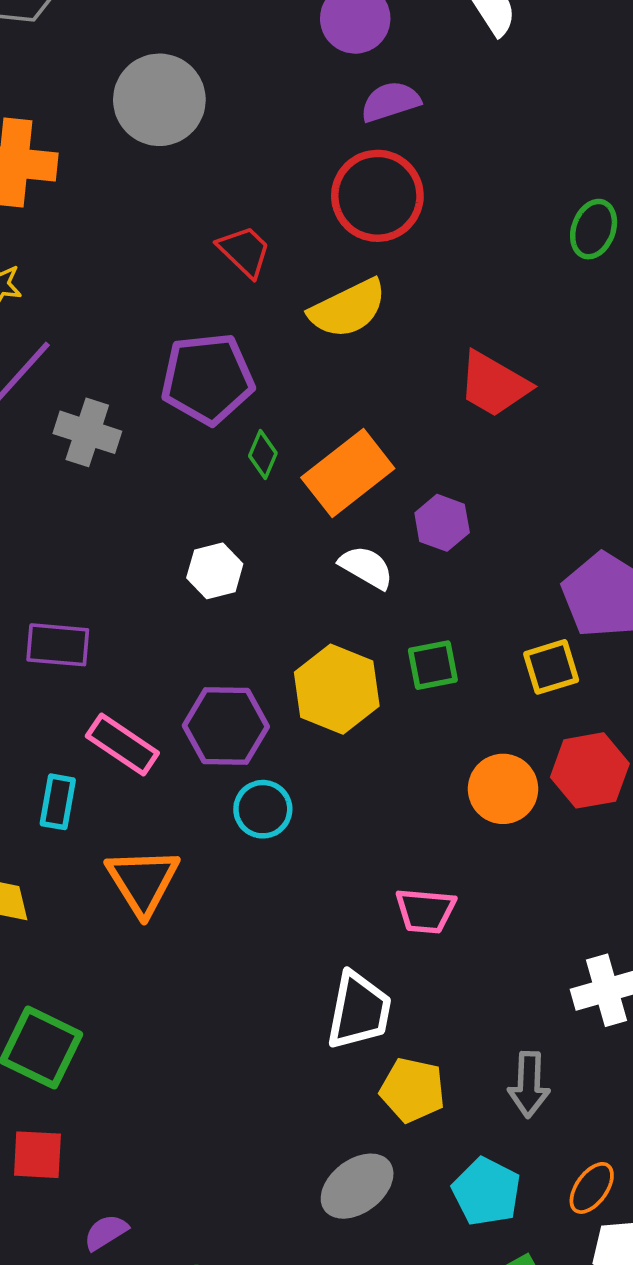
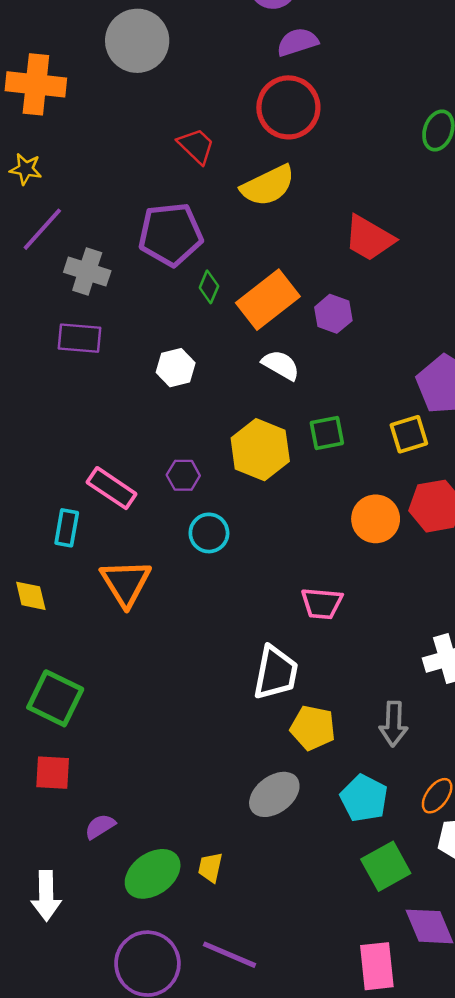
purple hexagon: (442, 523) -> (333, 314), moved
purple rectangle: (58, 645) -> (80, 338), moved
purple hexagon: (226, 726) -> (183, 475), size x0.6

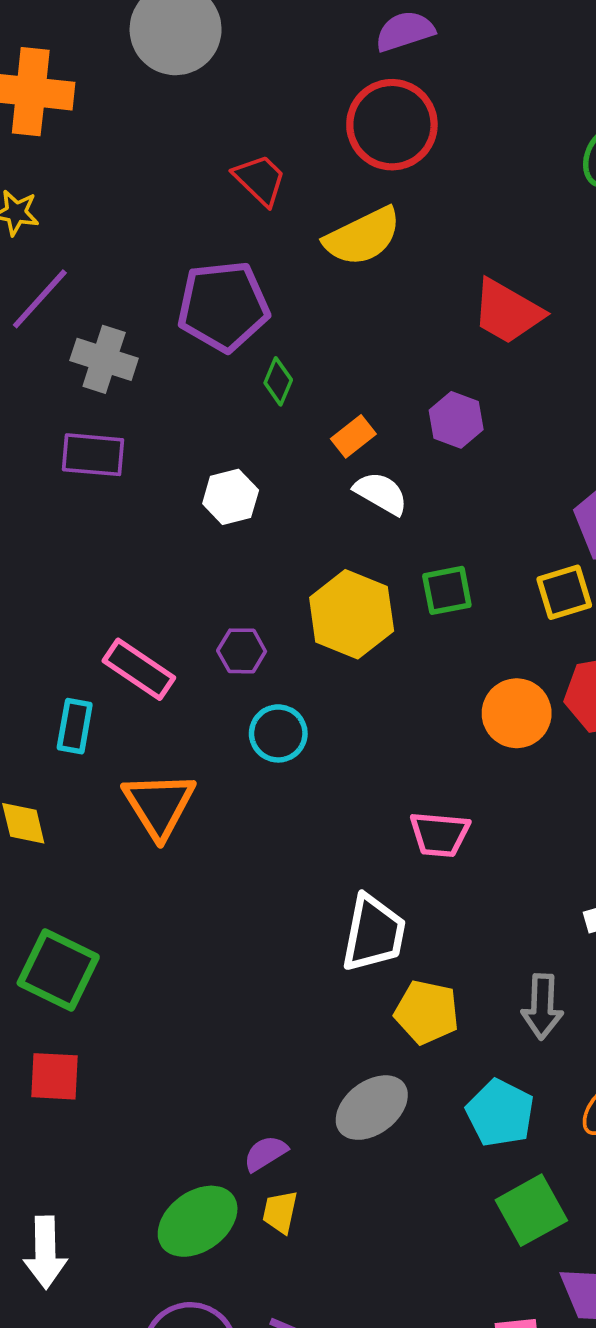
orange rectangle: (268, 300) -> (353, 436), moved, size x0.5
purple semicircle: (100, 826) -> (265, 1153), moved

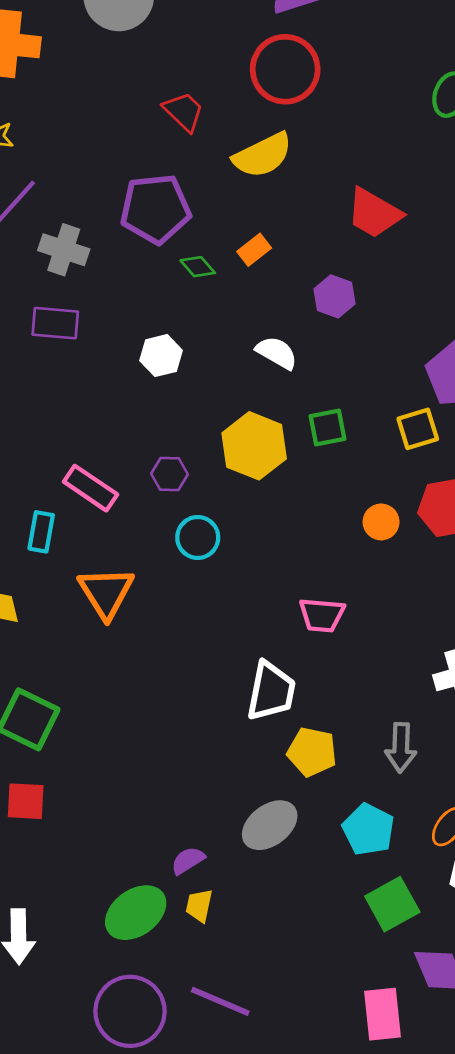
green diamond: (278, 381) -> (198, 267), turned -64
orange rectangle: (353, 436) -> (254, 250), moved
orange circle: (517, 713) -> (381, 522), size x0.7

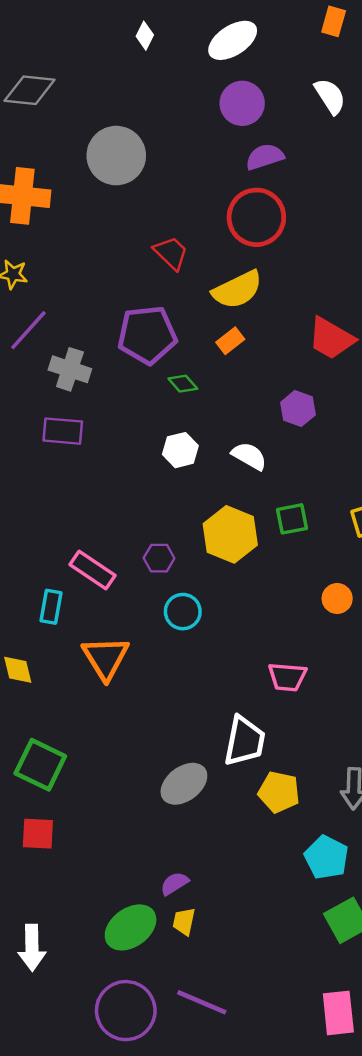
orange rectangle: (254, 250) -> (230, 341), moved
white hexagon: (161, 356) -> (180, 450), moved
gray ellipse: (270, 825) -> (184, 784), moved

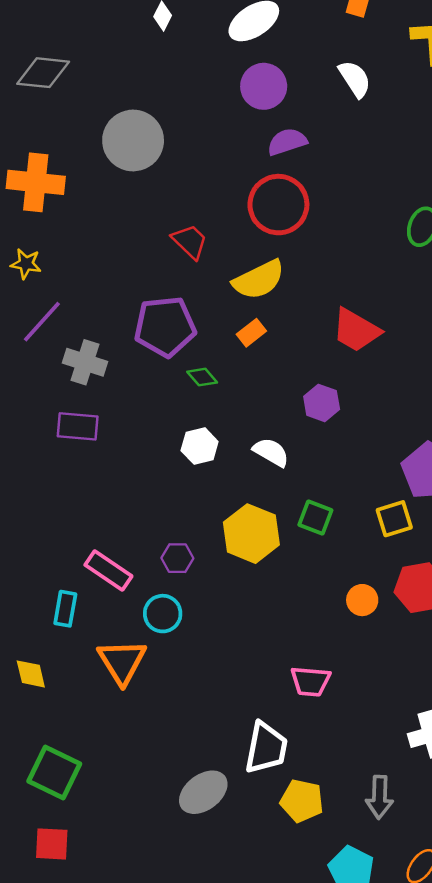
green square: (292, 519) -> (315, 517), turned 32
cyan circle: (183, 612) -> (163, 614), moved

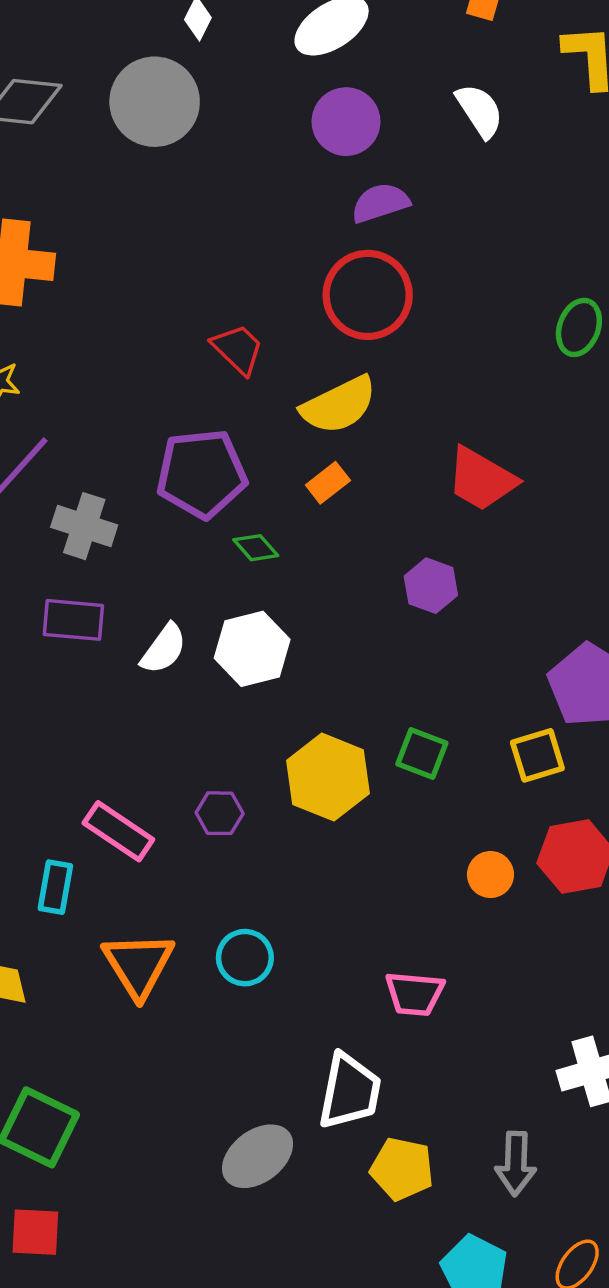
gray circle: (133, 140) -> (155, 102), moved
white hexagon: (200, 446) -> (252, 649), size x1.4
white semicircle: (271, 452) -> (164, 649), moved, turned 96
cyan circle: (163, 614) -> (245, 958), moved

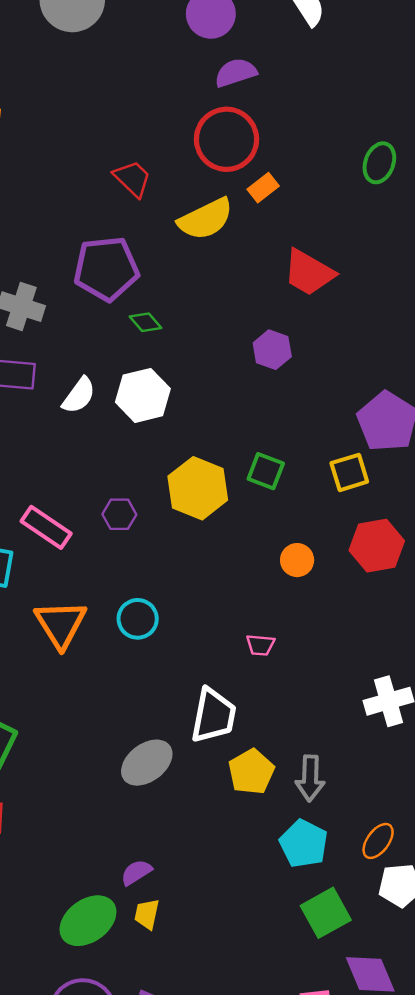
orange rectangle: (328, 483) -> (263, 188), moved
orange circle: (490, 875) -> (297, 560), moved
pink trapezoid: (415, 994) -> (260, 645), size x0.7
gray arrow: (516, 1163) -> (310, 778), moved
yellow pentagon: (402, 1169) -> (251, 772), turned 30

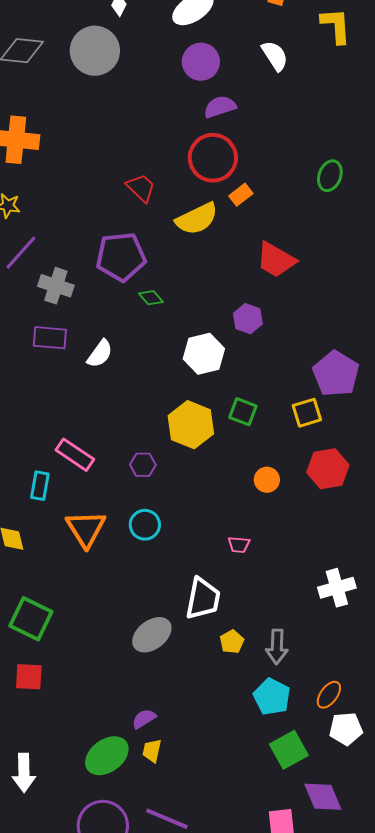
white hexagon: (143, 395) -> (204, 354), moved
purple hexagon: (119, 514) -> (143, 465), moved
yellow pentagon: (251, 772) -> (232, 642), size x0.7

